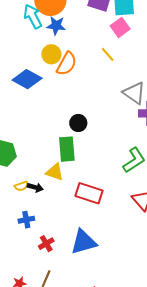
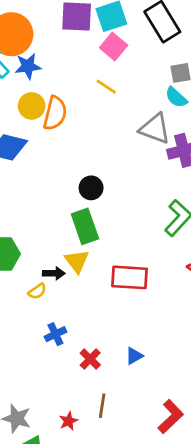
yellow triangle: (55, 172) -> (77, 261), turned 48
black arrow: (35, 187) -> (54, 273), moved
blue triangle: (84, 242) -> (134, 356), moved, size x0.5

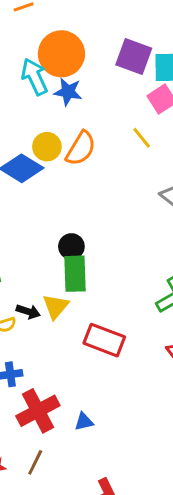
yellow circle: (32, 106) -> (47, 147), moved
black circle: (91, 188) -> (71, 246), moved
red cross: (90, 359) -> (38, 411), size x1.8

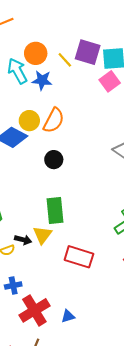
orange circle: (61, 54) -> (36, 53), size x0.7
yellow line: (142, 138) -> (65, 60), moved
black circle: (71, 246) -> (54, 160), moved

